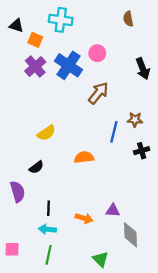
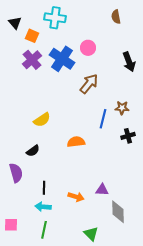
black triangle: (16, 25) -> (15, 23), turned 32

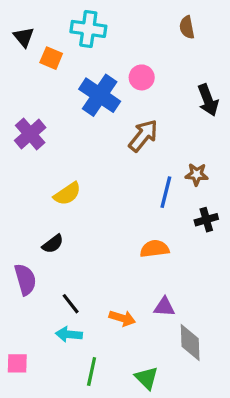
purple cross: (32, 60) -> (30, 134), moved
orange semicircle: (76, 142) -> (155, 249), moved
black line: (44, 188) -> (71, 304), turned -40
green line: (44, 230) -> (92, 372), moved

